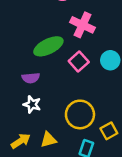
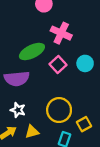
purple semicircle: (31, 78) -> (17, 79), size x1.6
white star: (32, 104) -> (18, 110), moved

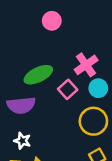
pink cross: (61, 33) -> (86, 65), moved, turned 30
yellow circle: (59, 110) -> (93, 121), moved

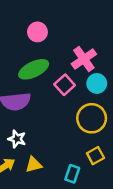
pink circle: (52, 21) -> (37, 32), moved

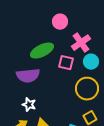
pink circle: (37, 32) -> (60, 22), moved
pink square: (65, 85) -> (66, 63), turned -35

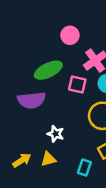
white star: (29, 105) -> (56, 134), moved

